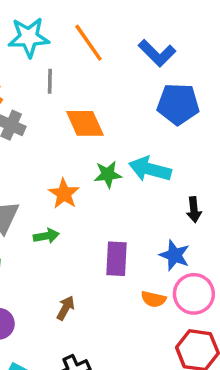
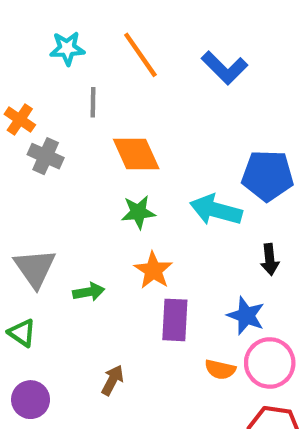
cyan star: (29, 37) -> (67, 48), size x0.7
blue pentagon: (178, 104) -> (268, 176), moved
green star: (108, 174) -> (138, 212), moved
orange star: (64, 194) -> (153, 270), moved

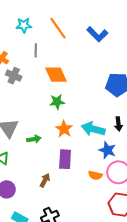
cyan arrow: (216, 210) -> (93, 129), moved
purple rectangle: (175, 320) -> (65, 159), moved

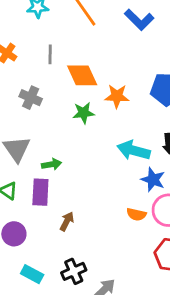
gray line: (36, 50) -> (50, 54), moved
gray cross: (14, 76) -> (31, 98), moved
orange star: (64, 129) -> (117, 96), moved, turned -30
purple rectangle: (65, 159) -> (40, 192), moved

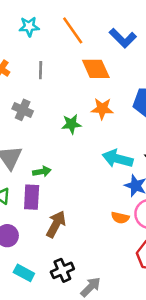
orange diamond: (82, 75) -> (96, 69), moved
brown arrow: (67, 221) -> (56, 224), size x1.5

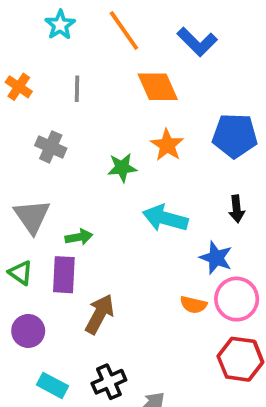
cyan star: (29, 27) -> (60, 25), turned -30
orange star: (102, 109) -> (167, 145), turned 30
cyan arrow: (118, 159) -> (165, 218), moved

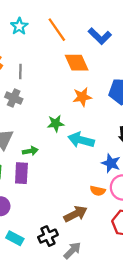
gray line: (77, 89) -> (20, 72), moved
orange star: (167, 145) -> (82, 97), turned 30
green star: (122, 168) -> (56, 123), moved
brown arrow: (100, 314) -> (76, 214), moved, turned 35

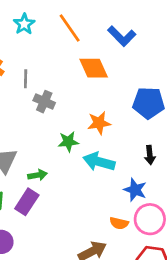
orange star: (82, 97) -> (99, 123), moved
gray cross: (14, 98) -> (44, 102), moved
purple rectangle: (21, 173) -> (27, 202), turned 30

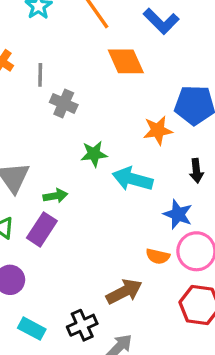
orange star: (99, 123) -> (158, 130), moved

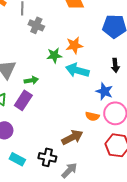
orange star: (158, 130) -> (74, 45), moved
black cross: (82, 325) -> (47, 157), turned 36

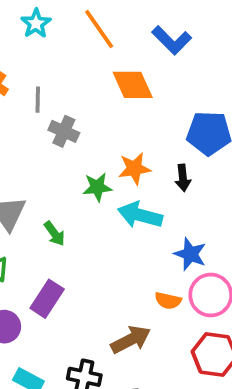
black arrow: (115, 65) -> (183, 178), moved
green arrow: (31, 80) -> (54, 234), turned 64
purple rectangle: (23, 100) -> (47, 299), moved

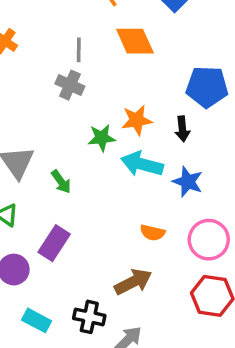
gray line: (38, 100) -> (79, 50), moved
blue star: (190, 254) -> (188, 182), moved
orange semicircle: (168, 301) -> (153, 233), moved

